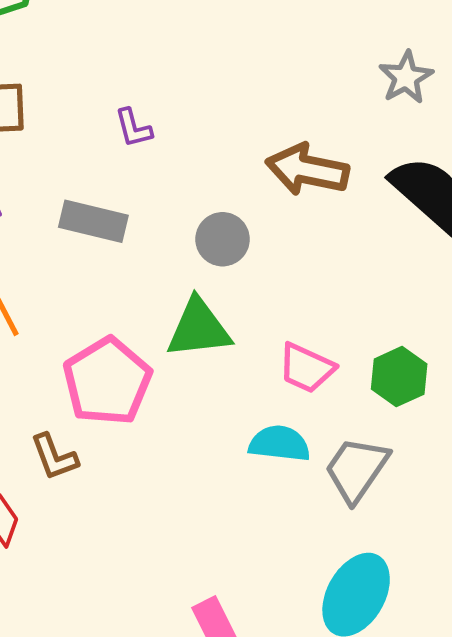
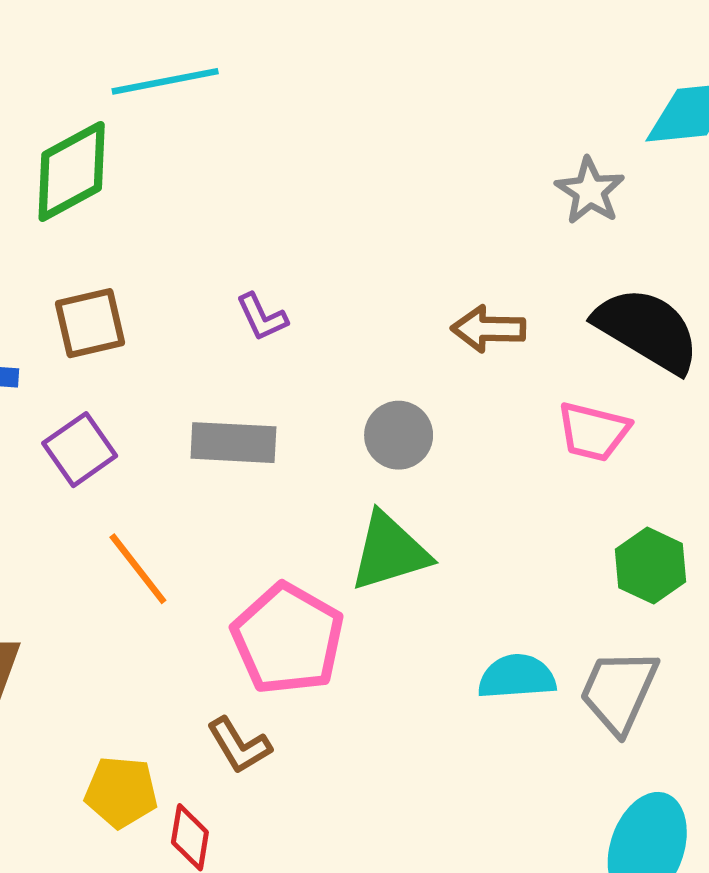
brown arrow: (307, 170) -> (488, 329), size x0.7
pink trapezoid: (306, 368) -> (593, 432), moved

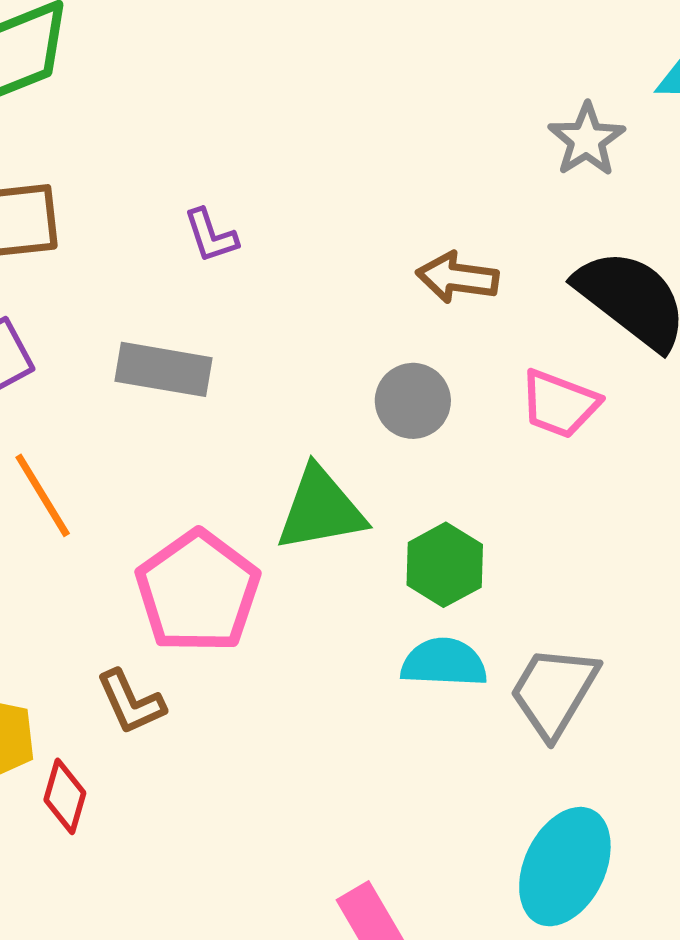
gray circle: (399, 435) -> (413, 401), moved
green hexagon: (651, 566) -> (445, 565), moved

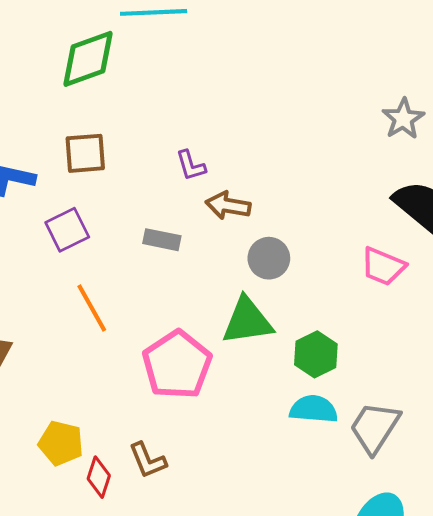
brown arrow: (457, 278) -> (228, 206), moved
gray rectangle: (163, 369) -> (162, 240), size x0.7
gray circle: (413, 401) -> (269, 258), moved
brown L-shape: (131, 702) -> (148, 460), moved

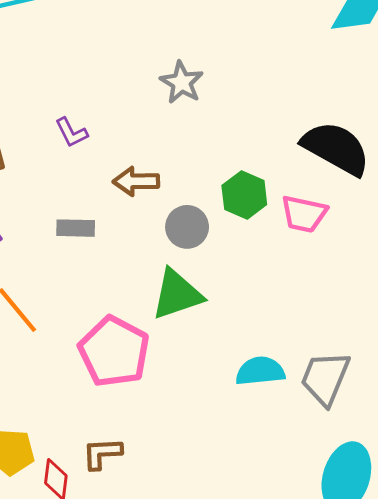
gray star: (403, 119) -> (182, 82), moved
purple L-shape: (191, 166) -> (71, 132), moved
green hexagon: (316, 354) -> (244, 195), moved
brown L-shape: (148, 460) -> (102, 453), turned 120

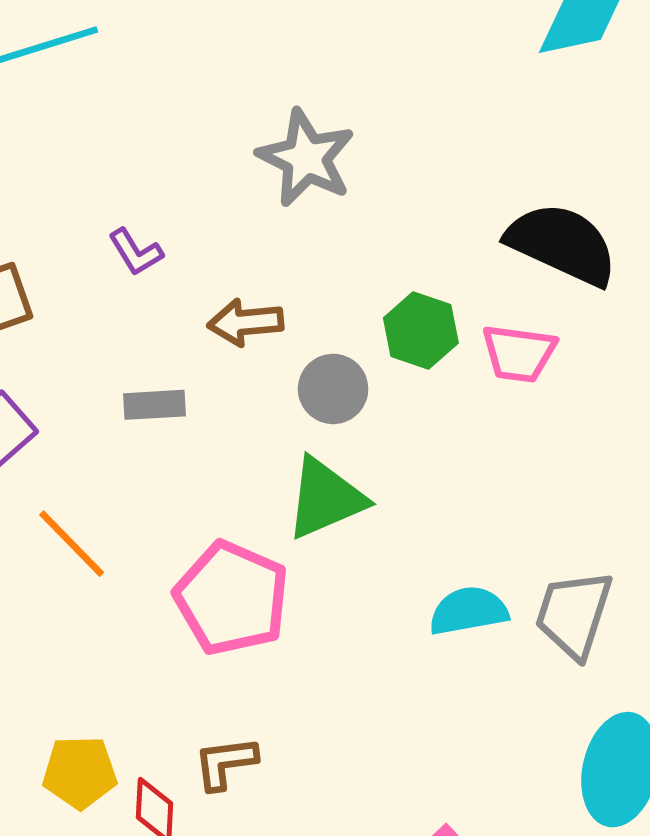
gray star: (182, 82) -> (306, 158), size x1.4

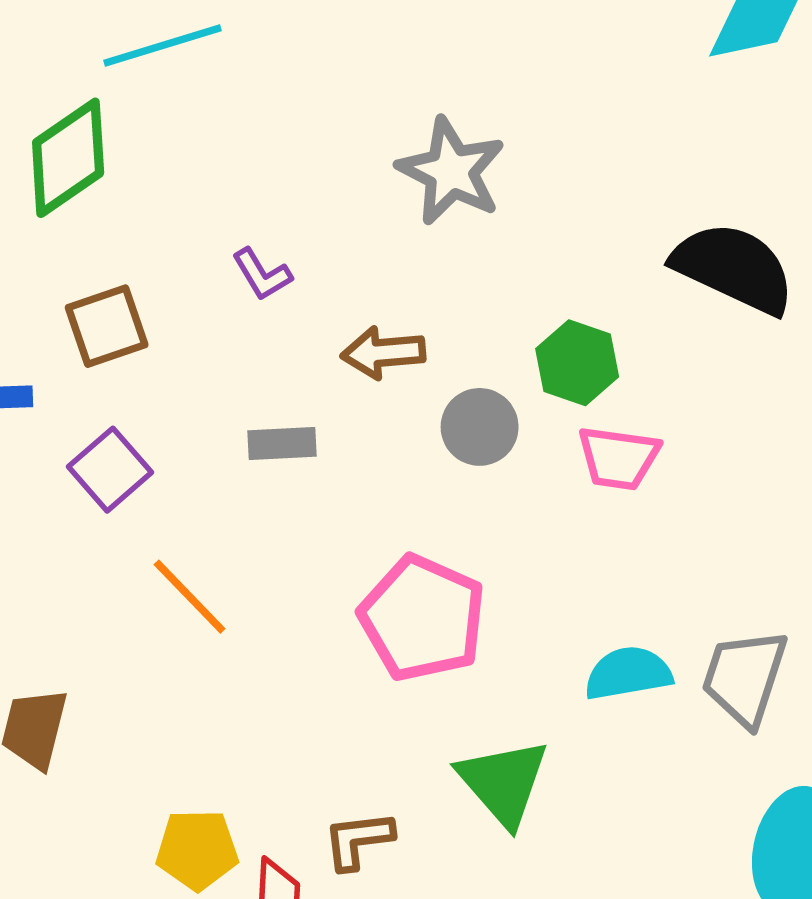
pink trapezoid: (519, 353) -> (618, 458), moved
green triangle: (325, 498) -> (503, 782), moved, turned -48
pink pentagon: (232, 598) -> (422, 618), moved

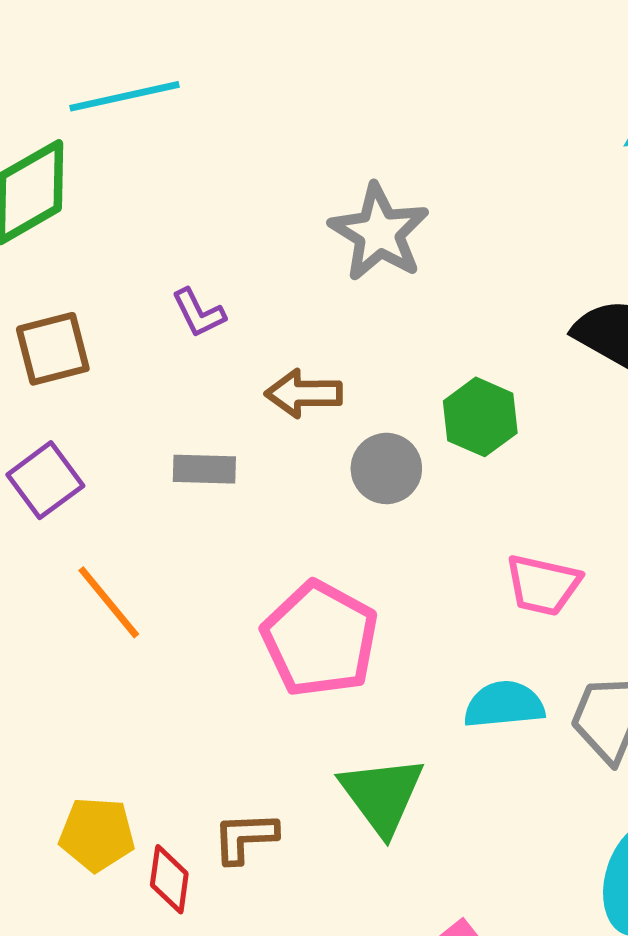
pink trapezoid: (618, 458) -> (543, 585), moved

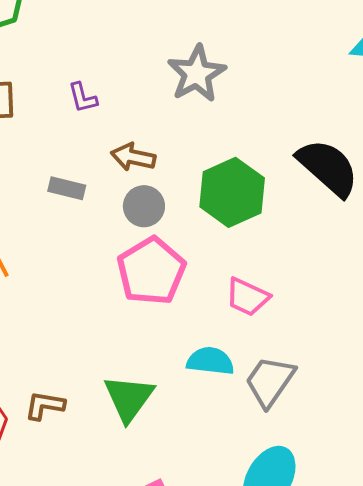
green hexagon: (480, 417) -> (232, 192), size x1.5
gray circle: (386, 468) -> (144, 206), moved
pink pentagon: (320, 639) -> (151, 271), moved

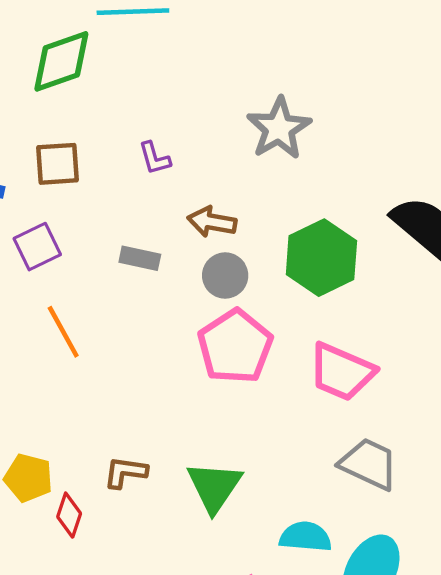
pink trapezoid: (247, 297) -> (342, 372), size x1.4
cyan semicircle: (210, 361) -> (306, 537), moved
gray trapezoid: (270, 381) -> (369, 464), turned 82
brown L-shape: (45, 405) -> (125, 472), moved

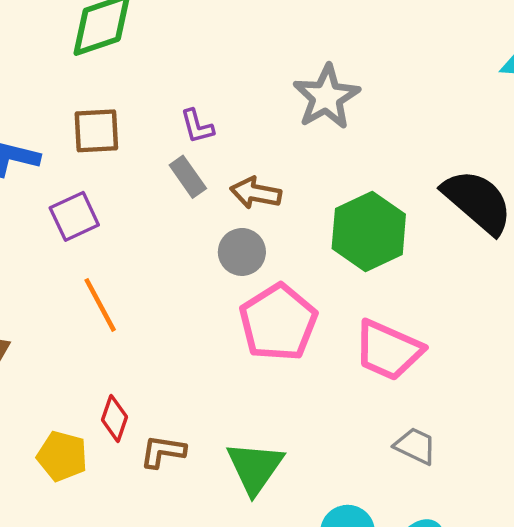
gray rectangle: (140, 258) -> (188, 177), moved, turned 42
gray circle: (225, 276) -> (242, 252), moved
gray trapezoid: (369, 464) -> (415, 446), size x0.7
red diamond: (69, 515) -> (114, 418), moved

